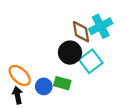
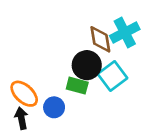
green rectangle: (62, 83) -> (77, 86), moved

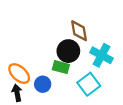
cyan cross: (125, 33) -> (102, 55), moved, turned -35
cyan square: (113, 76) -> (89, 84), moved

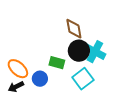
black circle: (68, 51) -> (79, 51), moved
black arrow: (17, 93) -> (16, 87), turned -105

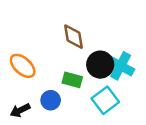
brown diamond: (74, 29) -> (74, 37), moved
orange ellipse: (18, 69) -> (23, 66), moved

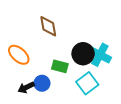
brown diamond: (74, 37) -> (48, 26), moved
black arrow: (20, 110) -> (26, 87), moved

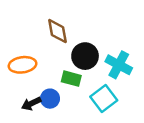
black circle: (83, 54) -> (85, 56), moved
orange ellipse: (19, 55) -> (22, 65), turned -50

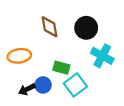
black circle: (85, 56) -> (86, 28), moved
cyan square: (104, 99) -> (75, 85), moved

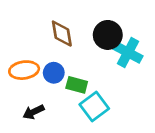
cyan cross: (102, 56) -> (128, 53), moved
blue circle: (43, 85) -> (54, 73), moved

